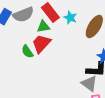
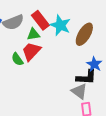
cyan star: (70, 18) -> (60, 25), size x1.5

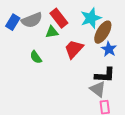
cyan star: (60, 25) -> (91, 18), moved, turned 30
red trapezoid: (31, 51) -> (74, 49), moved
blue star: (94, 64) -> (109, 49), moved

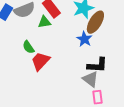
red trapezoid: (74, 49) -> (40, 61), moved
blue star: (109, 49) -> (84, 39), moved

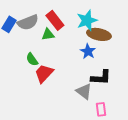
brown ellipse: (95, 22) -> (99, 34), turned 70
gray triangle: (90, 79) -> (84, 91), moved

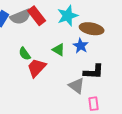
red rectangle: (55, 20) -> (37, 16), moved
cyan star: (87, 20) -> (68, 16), moved
green triangle: (48, 34) -> (59, 50), moved, turned 40

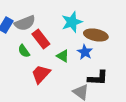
red rectangle: (37, 16) -> (41, 39), moved
green semicircle: (25, 54) -> (24, 51), moved

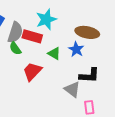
cyan star: (72, 22) -> (46, 19), moved
gray semicircle: (25, 23) -> (15, 32), moved, turned -50
red rectangle: (41, 39) -> (32, 36), turned -36

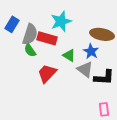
gray triangle: (72, 89) -> (85, 69), moved

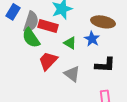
green semicircle: (30, 50) -> (31, 38), size x1.5
gray triangle: (85, 69) -> (72, 74), moved

